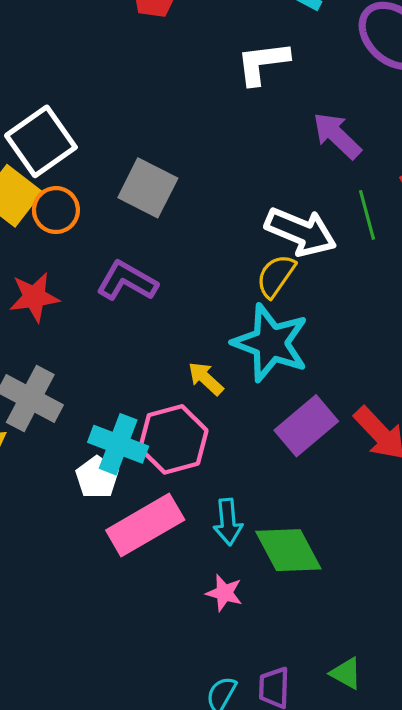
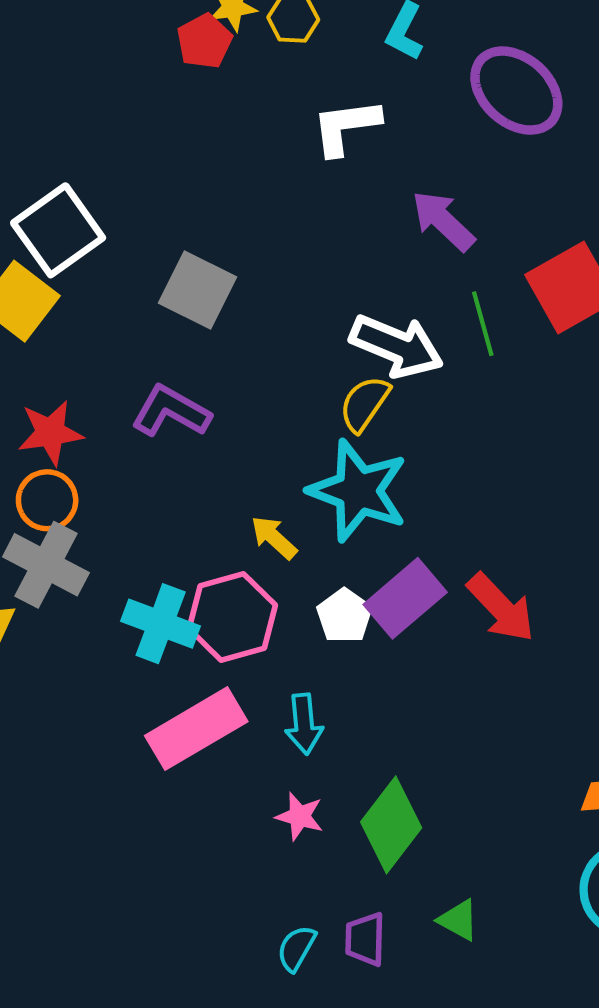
orange circle: (56, 210) -> (47, 500), moved
white pentagon: (97, 477) -> (344, 616), moved
green diamond: (288, 550) -> (391, 825), moved, turned 66

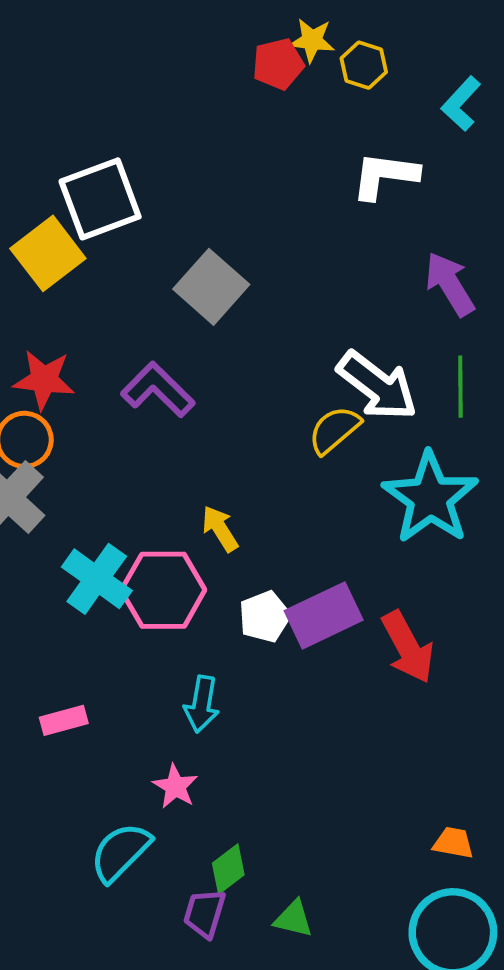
cyan star: (358, 491) -> (430, 498), moved
pink rectangle: (196, 729) -> (64, 720), moved, size x0.5
green diamond: (391, 825) -> (228, 869), moved, size x0.6
green triangle: (458, 920) -> (293, 919), turned -30
cyan semicircle: (296, 948) -> (120, 852), moved, size x1.5

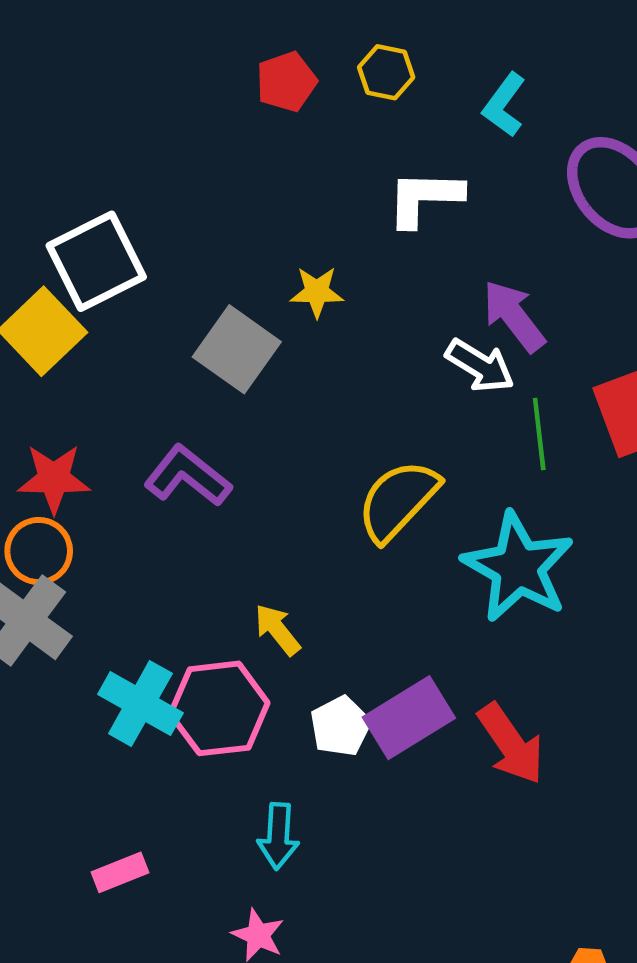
yellow star: (312, 40) -> (317, 292), moved
white arrow: (377, 386) -> (480, 366), moved, size x0.7
yellow semicircle: (334, 430) -> (398, 500), size x1.4

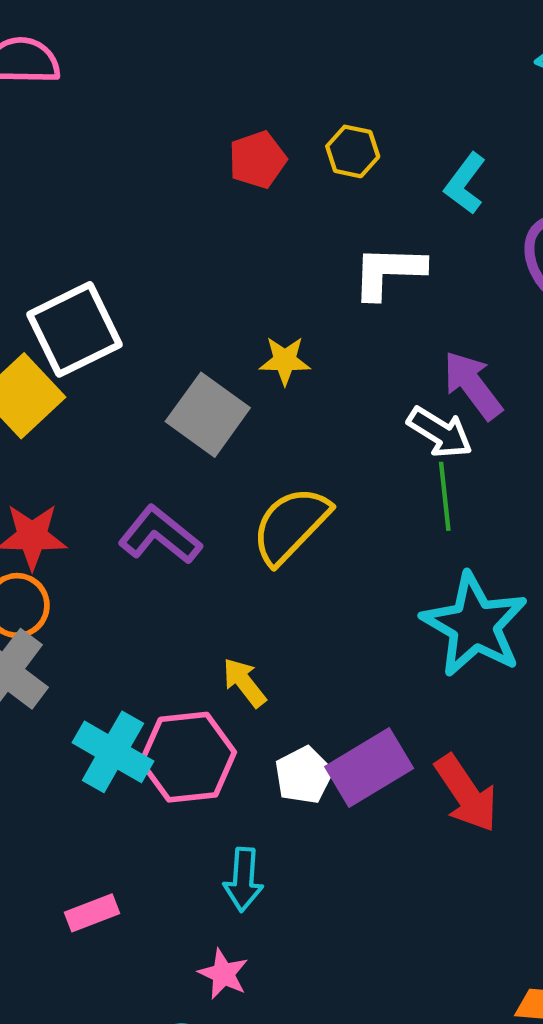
green line: (539, 434) -> (445, 496), moved
yellow semicircle: (398, 500) -> (291, 525), moved

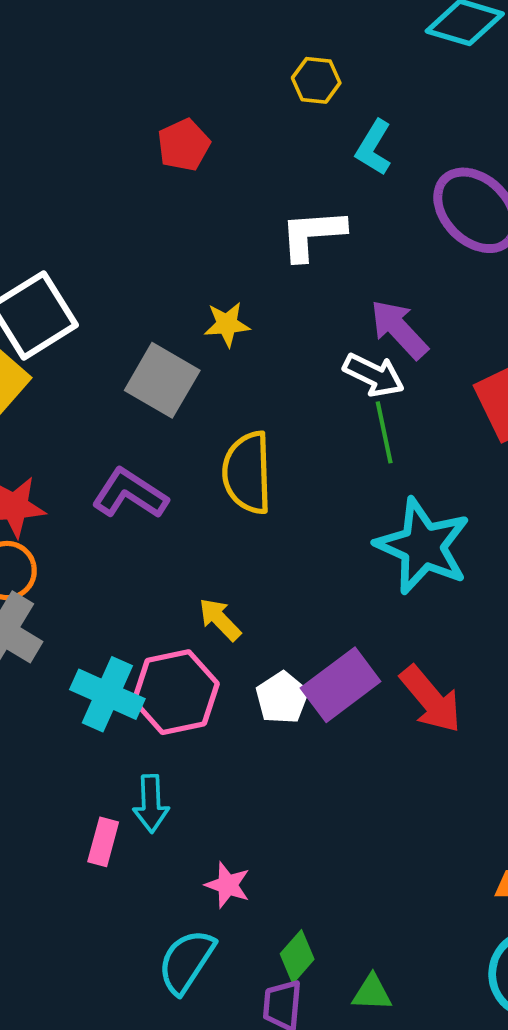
yellow hexagon: (353, 151) -> (316, 80), moved
yellow semicircle: (291, 525) -> (247, 473), turned -40
cyan arrow: (243, 880) -> (151, 804), moved
pink rectangle: (92, 913) -> (103, 842), turned -48

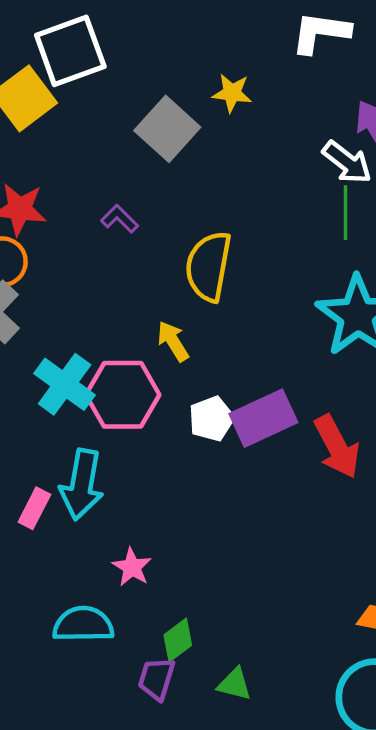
yellow semicircle: (247, 473) -> (208, 266), moved
purple L-shape: (130, 494) -> (120, 219), size x0.6
cyan arrow: (151, 804) -> (82, 485), size x1.4
cyan semicircle: (186, 961) -> (83, 624), turned 44

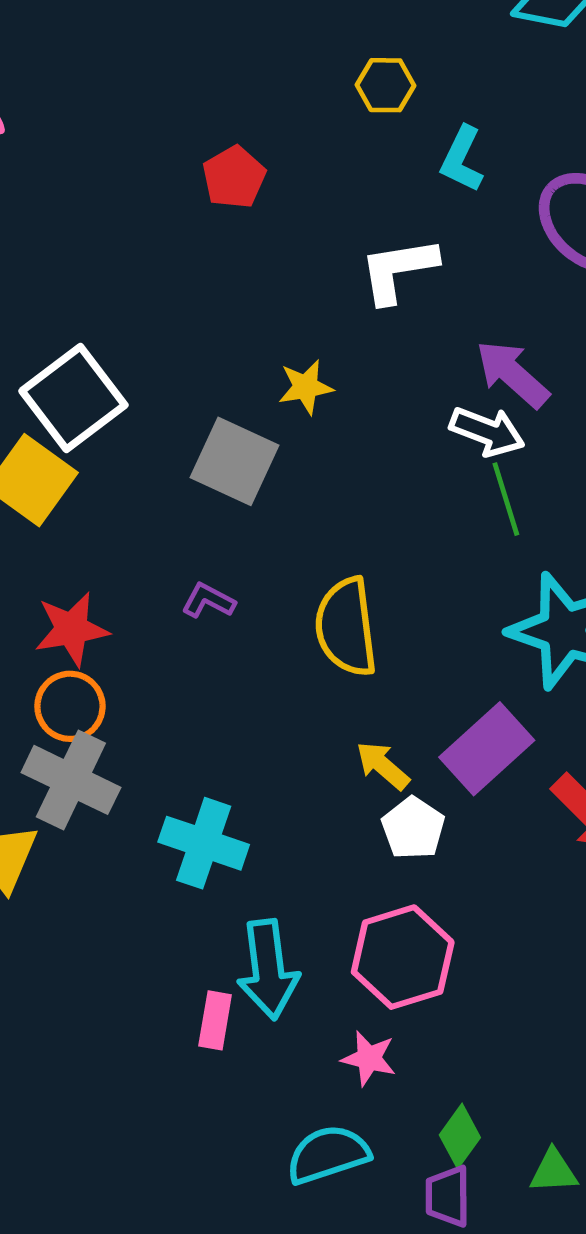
yellow arrow: (173, 341) -> (383, 766), moved
pink hexagon: (123, 395) -> (403, 957), moved
purple rectangle: (263, 418) -> (487, 749), moved

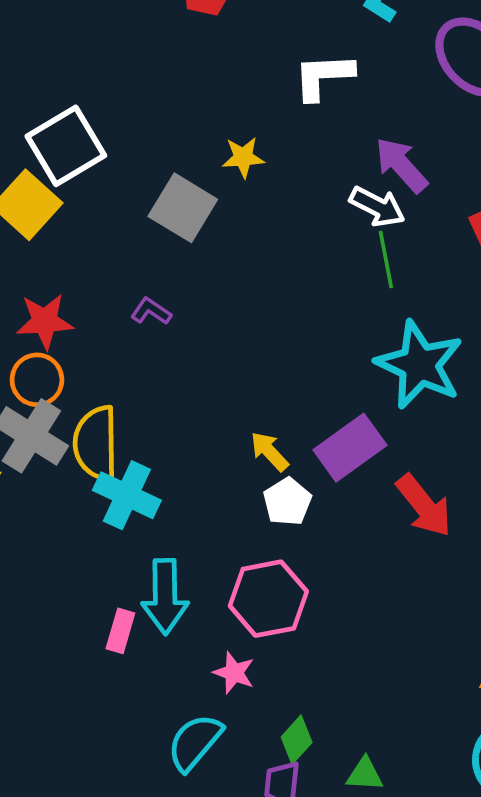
yellow semicircle: (346, 627) -> (96, 443), moved
cyan semicircle: (328, 1154) -> (195, 742), turned -38

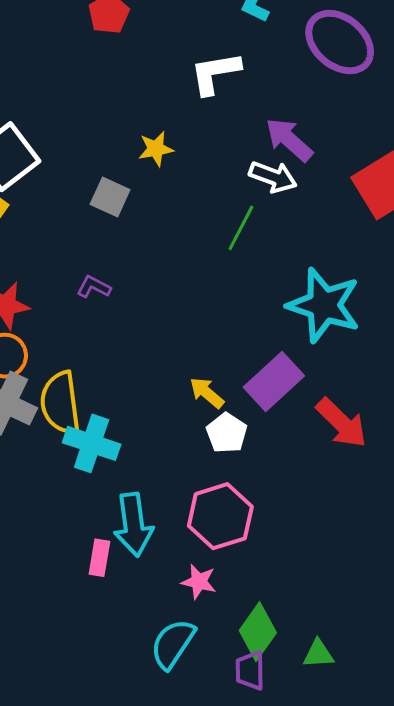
gray square: (183, 208) -> (110, 197), size x0.7
green line: (386, 260) -> (241, 228), moved, turned 45
green diamond: (297, 740) -> (258, 632), size x1.4

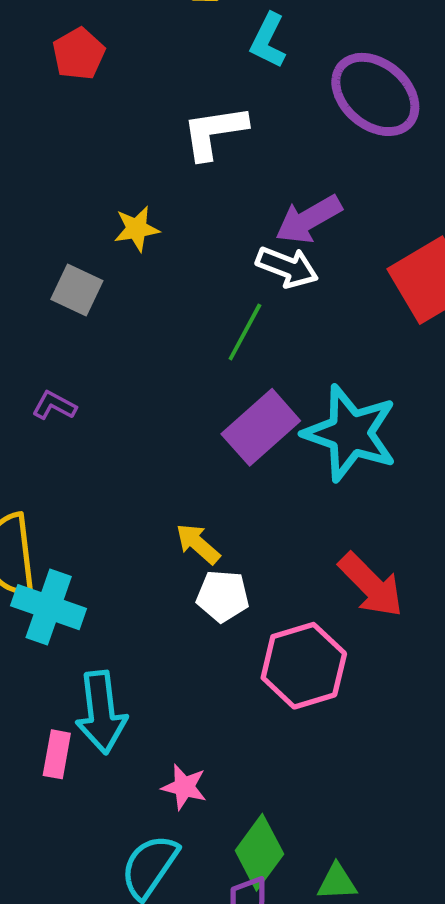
purple arrow: (289, 140) -> (308, 219), turned -72
purple rectangle: (274, 382) -> (261, 427), moved
white pentagon: (227, 433) -> (223, 596), turned -30
pink hexagon: (220, 516) -> (304, 666), moved

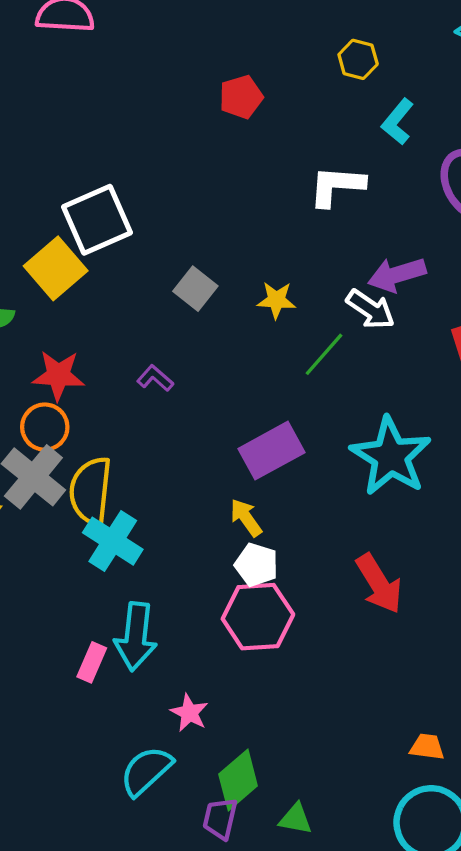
yellow star: (137, 229) -> (276, 300), moved
purple rectangle: (261, 427) -> (272, 451), moved
pink hexagon: (304, 666) -> (258, 617), moved

